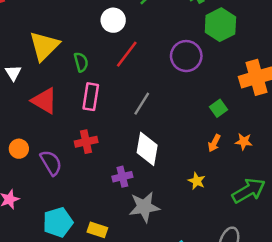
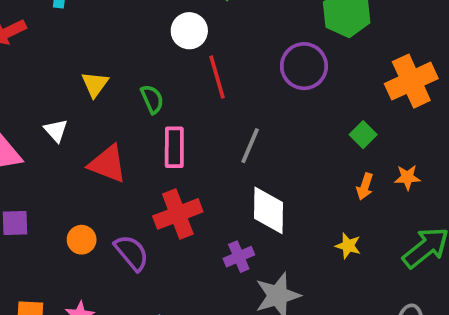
yellow triangle: (44, 46) -> (95, 84), size x0.6
red line: (127, 54) -> (217, 77), turned -44
red cross: (86, 142) -> (178, 214), size x1.4

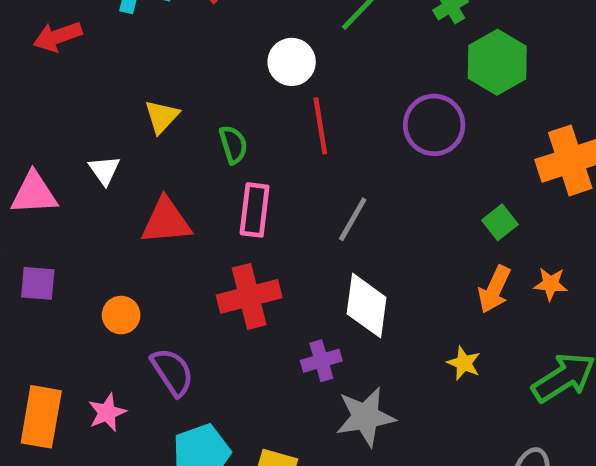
red triangle: (108, 164) -> (166, 221), turned -33
orange arrow: (365, 187) -> (494, 289), size x1.4
purple semicircle: (132, 253) -> (172, 372), moved

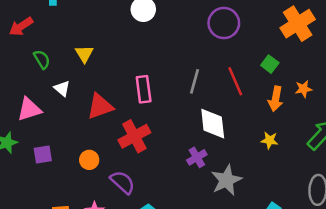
red line: (320, 126) -> (235, 81), moved
green semicircle: (233, 145) -> (42, 59), moved
red cross: (249, 296) -> (134, 136), moved

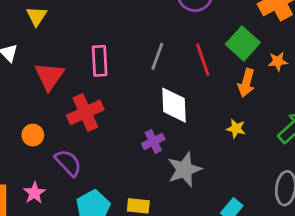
green square: (270, 64) -> (243, 43), size x1.6
orange star: (304, 89) -> (278, 61), moved
red triangle: (100, 106) -> (50, 76), turned -40

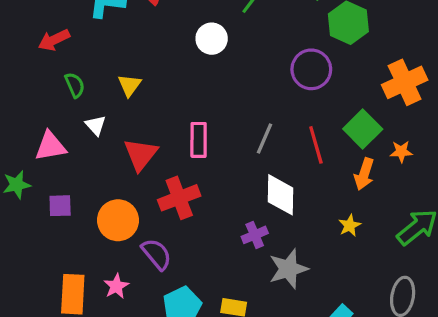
yellow star: (236, 129) -> (350, 225), turned 30
orange circle: (33, 135) -> (118, 220), size x1.6

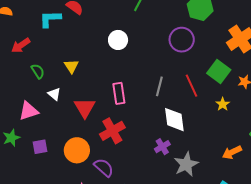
white circle: (212, 39) -> (118, 40), moved
orange arrow: (364, 174) -> (232, 152), moved, turned 54
yellow star: (350, 225) -> (223, 104), moved

